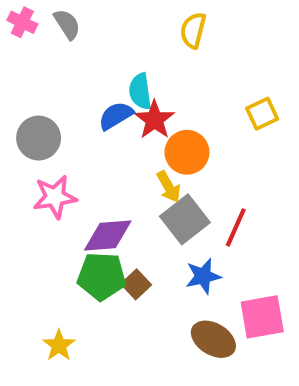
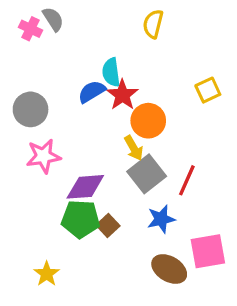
pink cross: (22, 22) -> (31, 29), moved

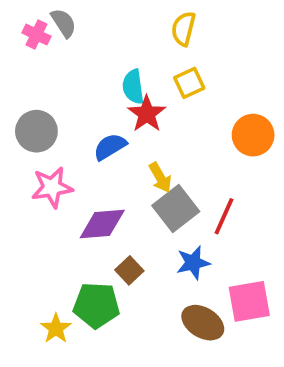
yellow square: (208, 90) -> (189, 83), moved
blue semicircle: (92, 92) -> (110, 147), moved
orange circle: (148, 121) -> (253, 135), moved
green pentagon: (80, 219) -> (96, 305), moved

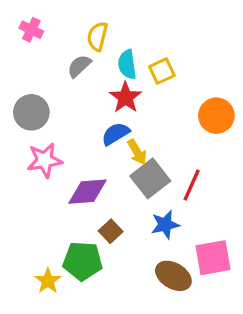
gray semicircle: (64, 23) -> (79, 66), moved, turned -100
yellow semicircle: (183, 29) -> (97, 36), moved
cyan semicircle: (133, 87) -> (127, 64), moved
blue semicircle: (110, 147) -> (116, 134), moved

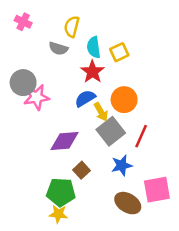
gray semicircle: (79, 66) -> (58, 49), turned -120
orange circle: (216, 116) -> (124, 100), moved
pink star: (45, 160) -> (36, 97), moved
yellow star: (48, 281) -> (58, 214), moved, turned -30

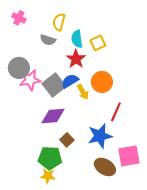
gray square: (111, 131) -> (54, 85), moved
blue star: (122, 165) -> (100, 136), size x1.4

